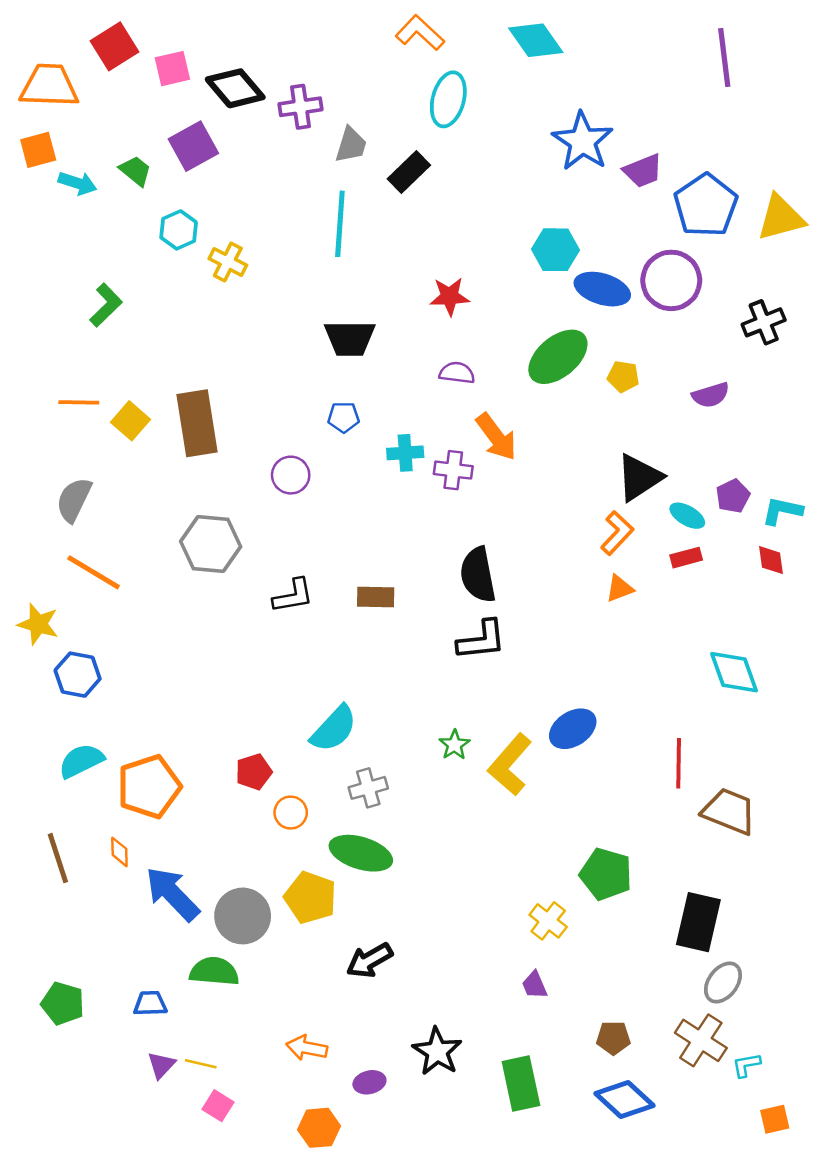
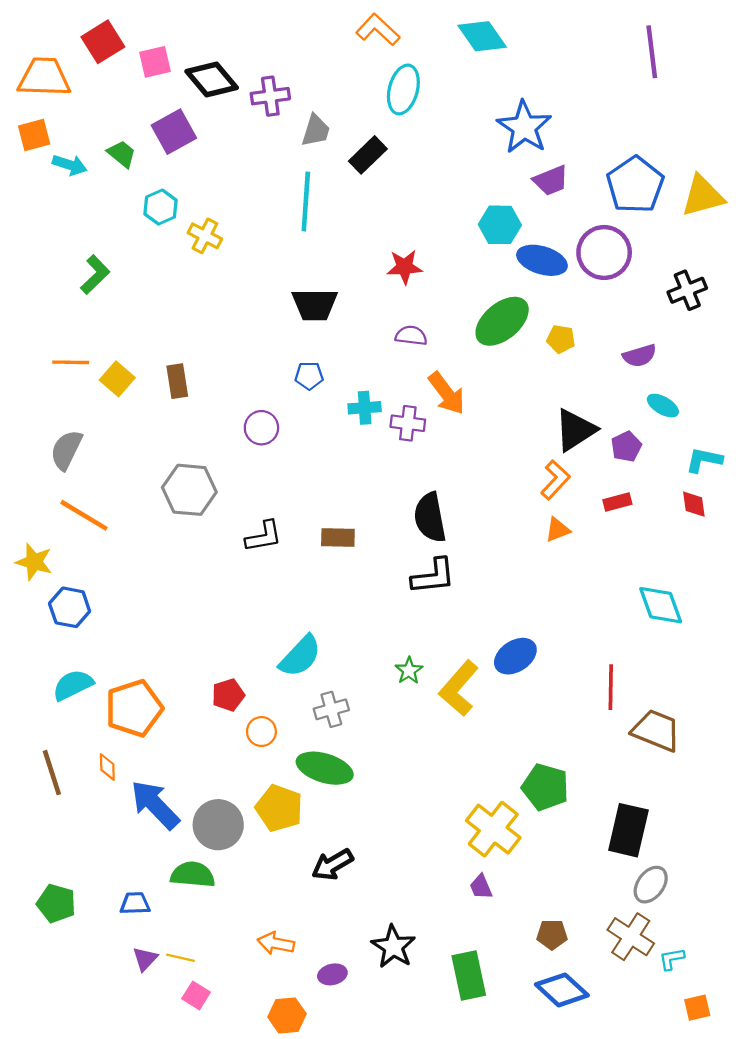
purple trapezoid: (643, 171) -> (551, 180), moved
brown rectangle: (197, 423) -> (177, 381), size x0.6
purple pentagon: (733, 496) -> (626, 447), moved
cyan ellipse: (687, 516) -> (663, 406), moved
yellow cross: (548, 921) -> (493, 829), size x1.6

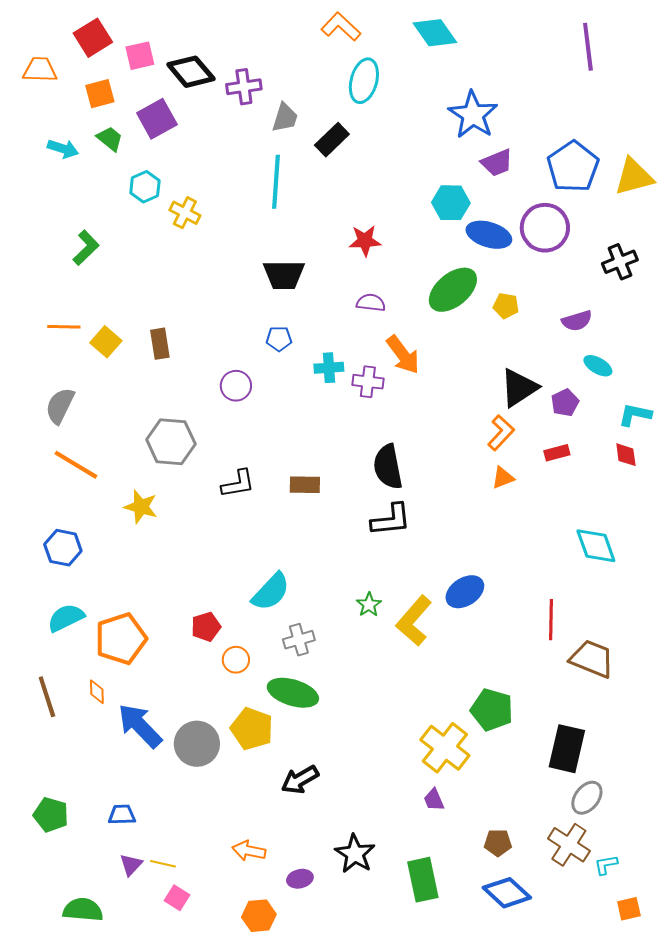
orange trapezoid: (44, 77) -> (40, 70), size x0.7
orange square: (34, 135) -> (100, 94), moved
yellow star: (34, 562) -> (141, 507), moved
green semicircle: (193, 875) -> (83, 910), moved

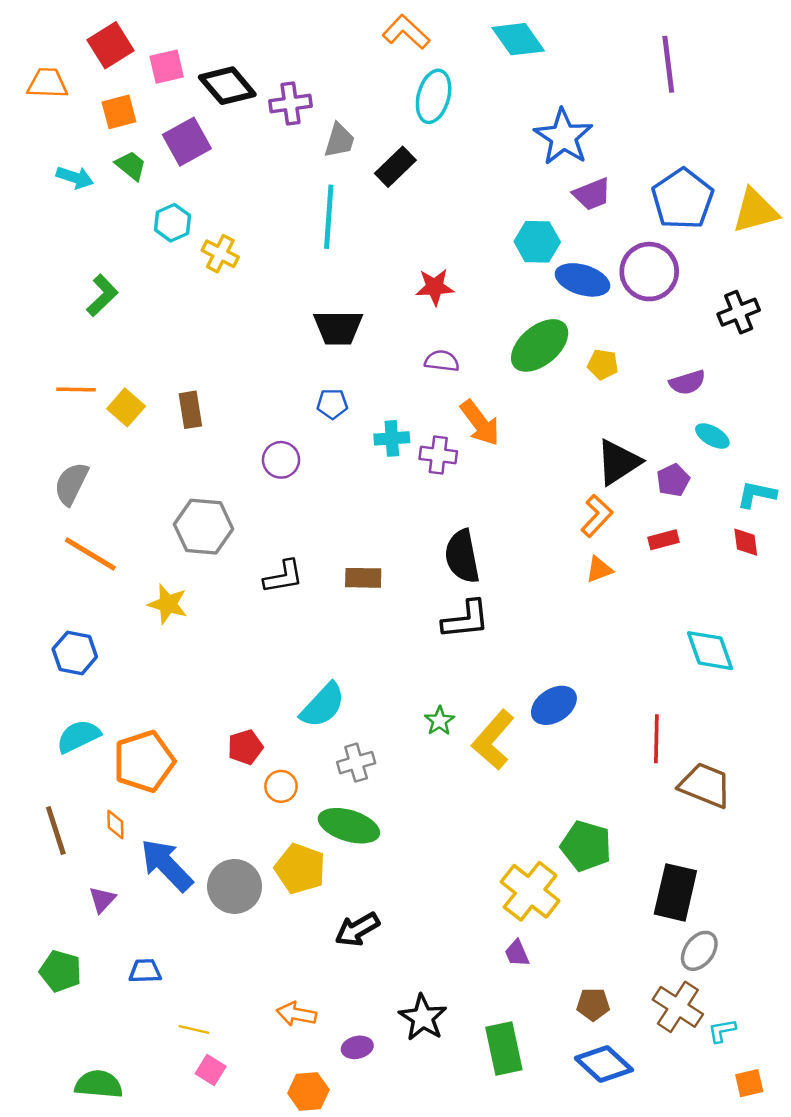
purple line: (588, 47) -> (668, 64), moved
purple triangle: (131, 865) -> (102, 900), moved

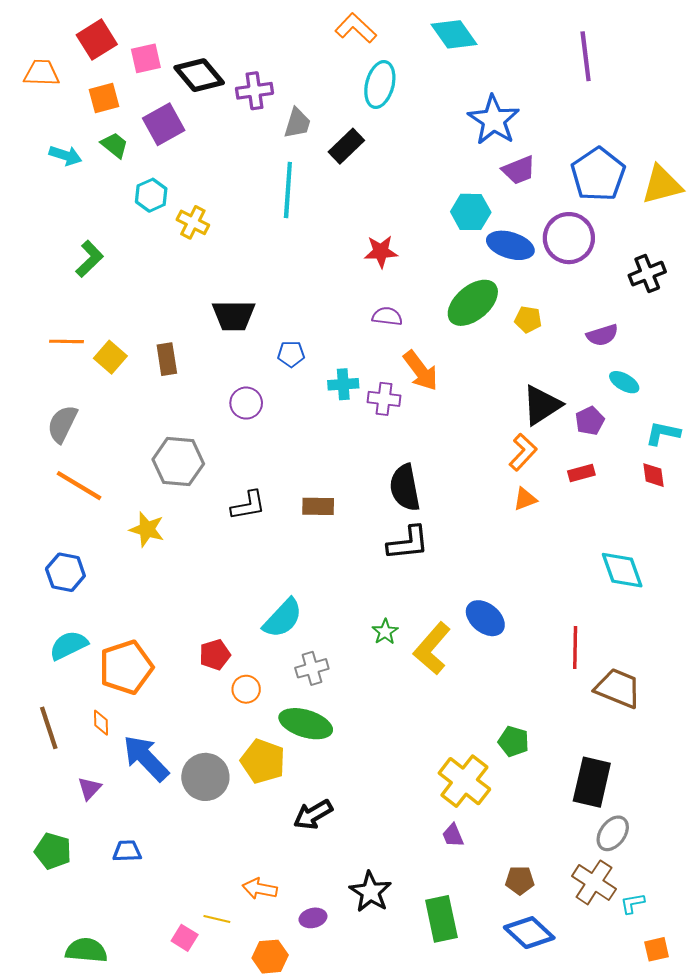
black trapezoid: (338, 328) -> (234, 315), moved
blue ellipse: (554, 705) -> (485, 618), turned 72
green pentagon: (586, 846) -> (514, 741), size x0.7
yellow line: (194, 1029) -> (217, 919), moved

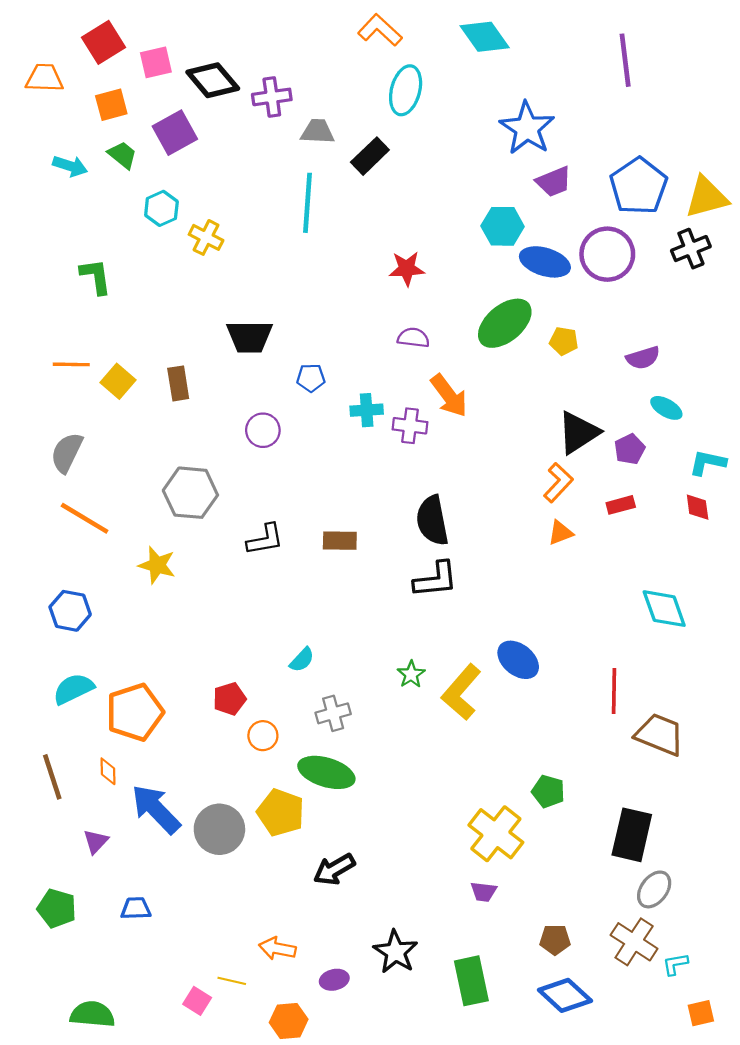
gray trapezoid: (297, 123) -> (318, 132), turned -104
green L-shape: (89, 259) -> (96, 276), turned -54
black cross: (647, 274) -> (691, 249), moved
cyan semicircle: (283, 618) -> (302, 660), size x0.6
purple trapezoid: (453, 835) -> (484, 892), turned -60

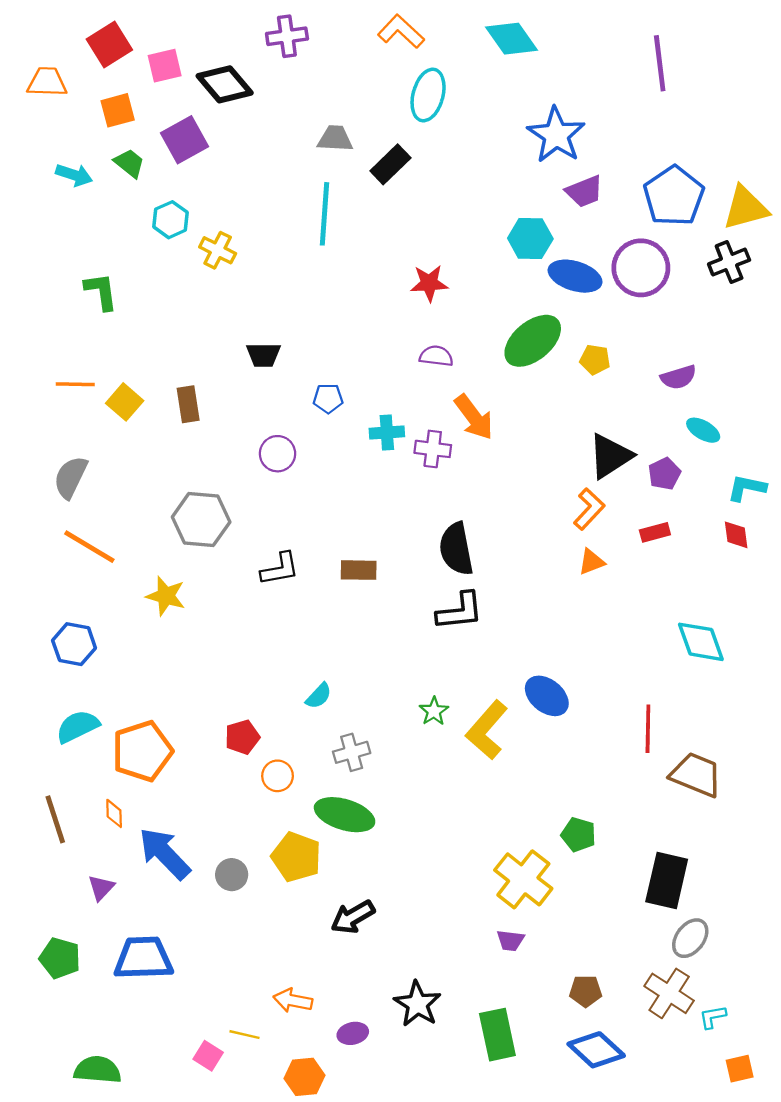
purple cross: (272, 97) -> (287, 36), moved
black trapezoid: (250, 337) -> (263, 355), size x0.7
gray circle: (219, 829) -> (232, 875), size x0.6
blue trapezoid: (136, 908) -> (143, 958), size x1.8

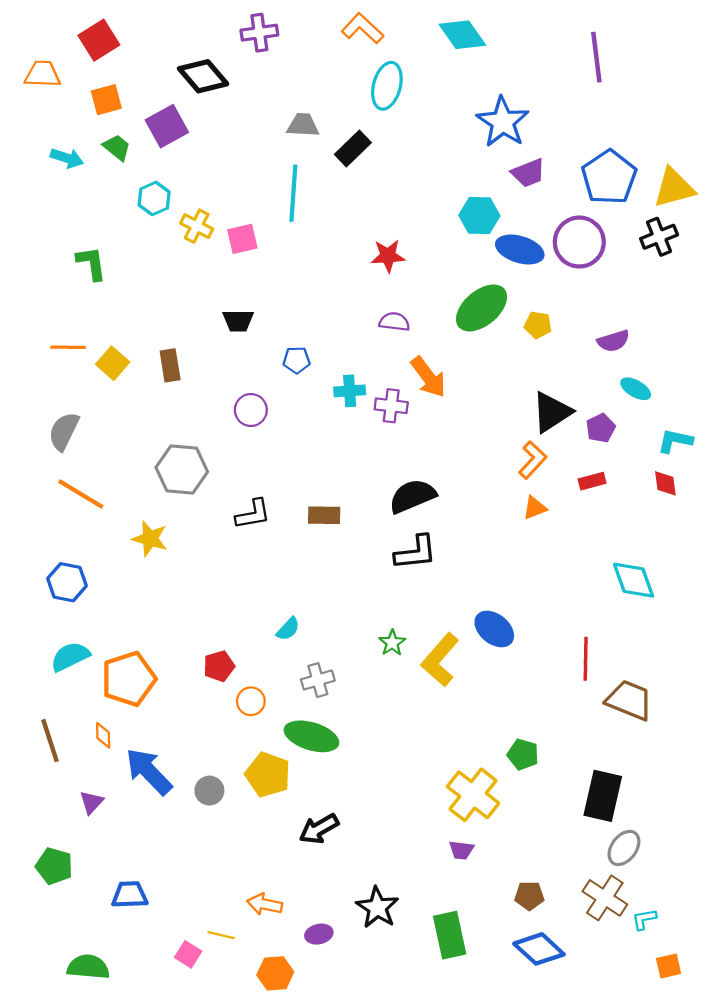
pink square: (165, 66) -> (242, 239), moved
black semicircle: (456, 549) -> (412, 496), turned 78
blue trapezoid: (143, 958) -> (130, 895), moved, size x0.7

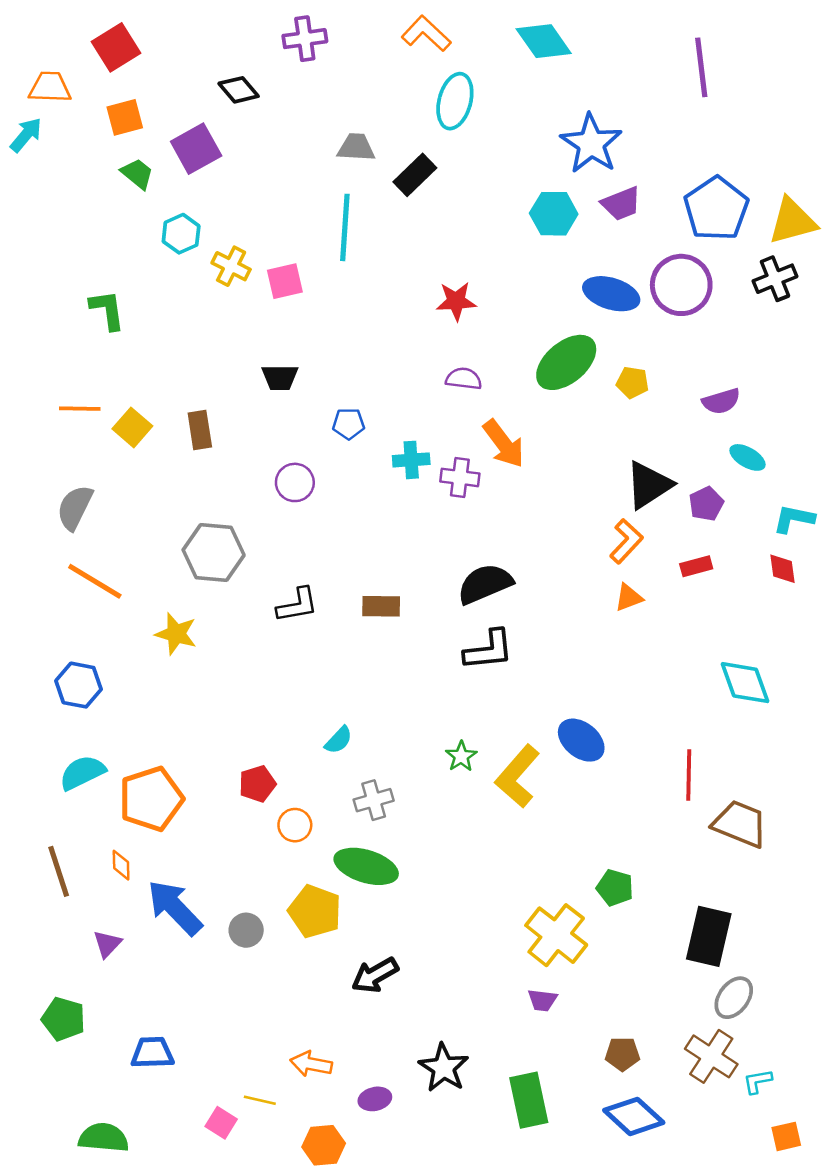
black diamond: (203, 76) -> (239, 90), size x0.7
cyan arrow: (67, 158) -> (26, 135), moved, turned -68
cyan hexagon: (479, 215) -> (554, 214), moved

